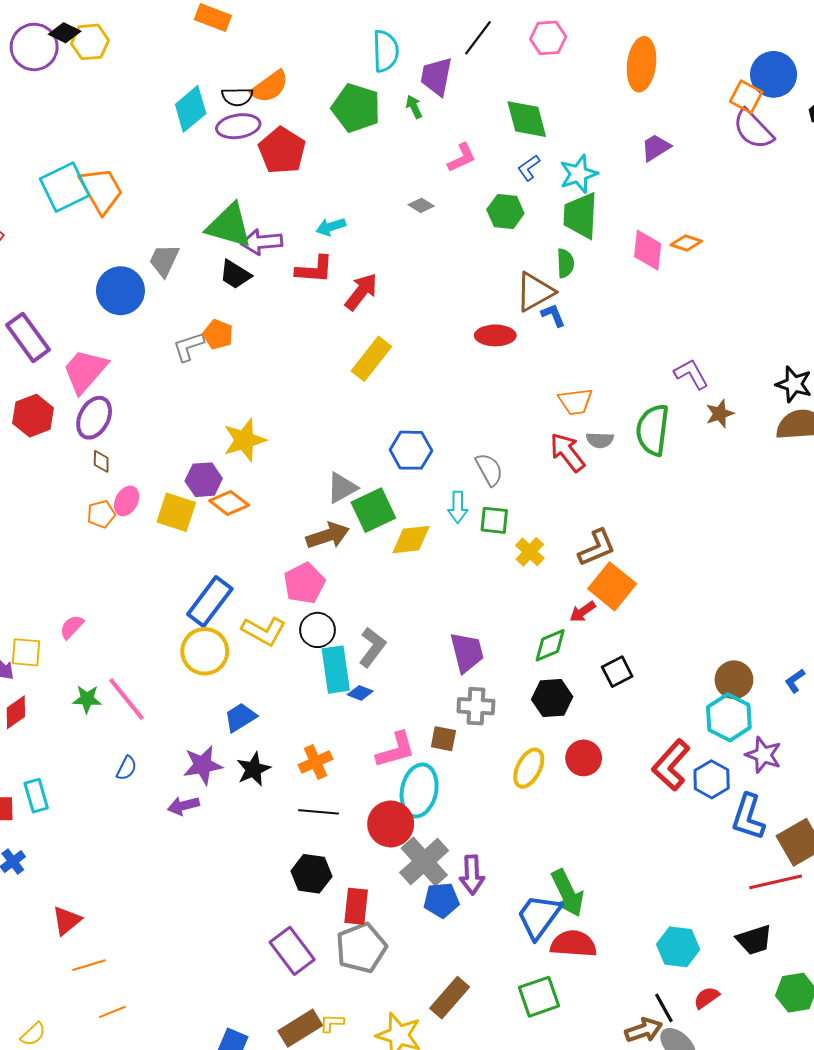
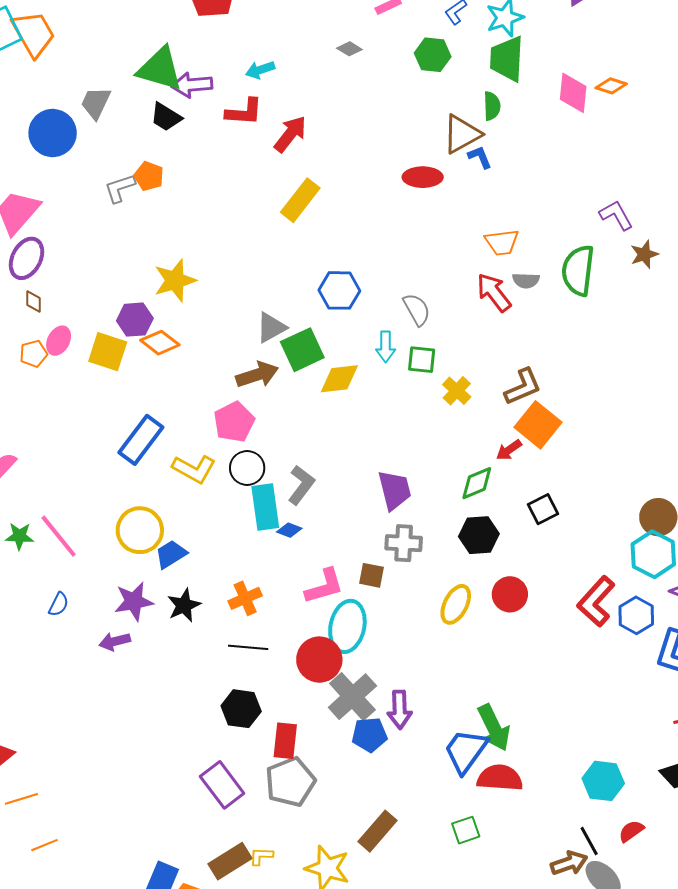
yellow circle: (205, 651) -> (140, 530), moved
green square: (539, 997) -> (466, 830), size x0.7

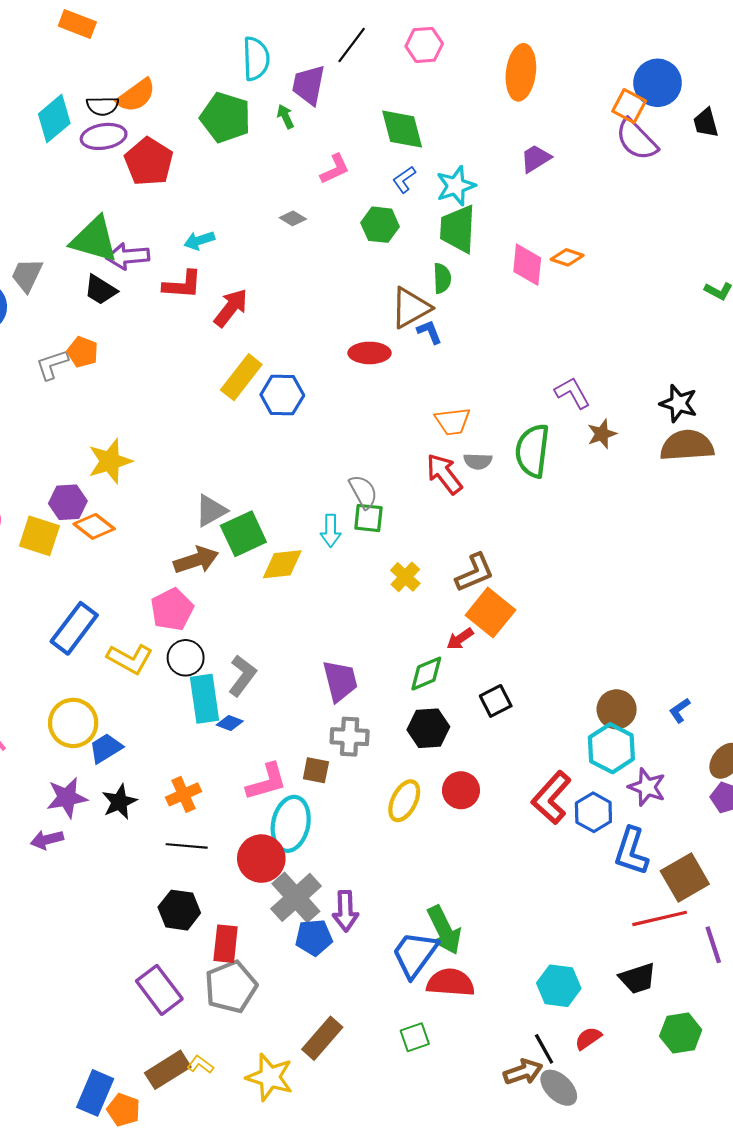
blue hexagon: (339, 290) -> (282, 395), moved
green square: (422, 360) -> (368, 518), moved
yellow L-shape: (261, 856) -> (200, 1065), turned 35

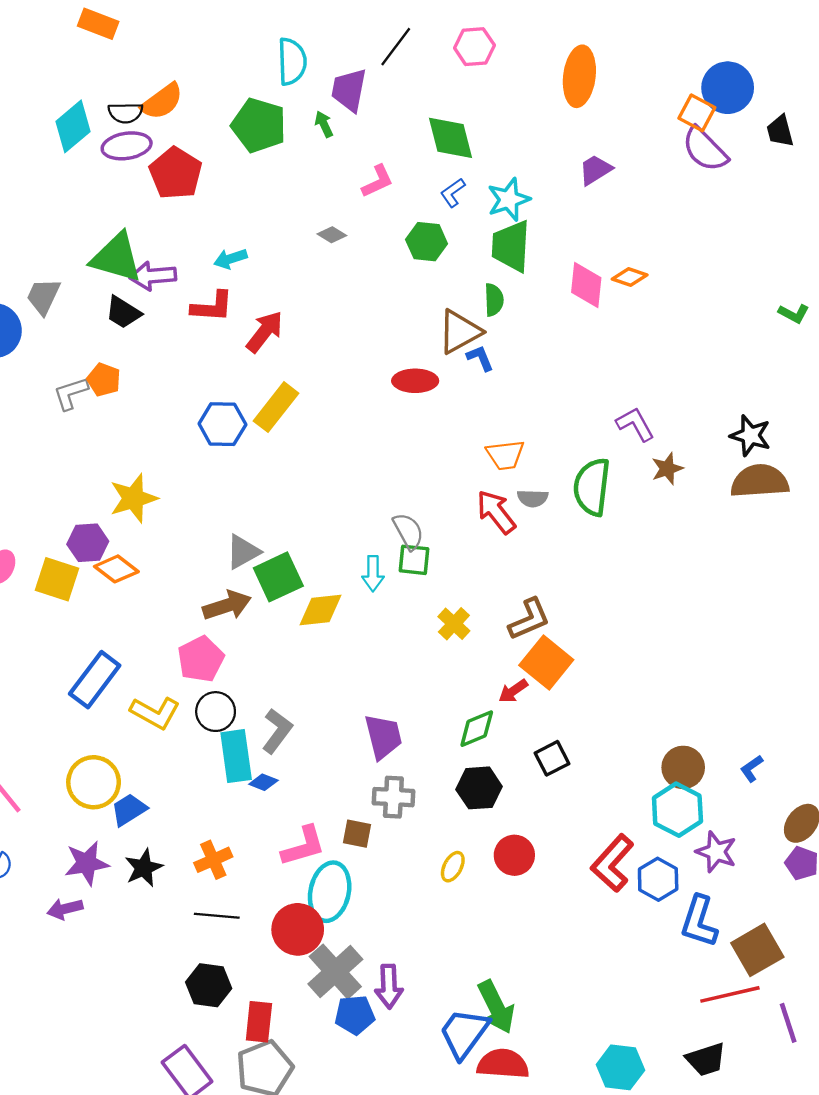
blue hexagon: (282, 395) -> (222, 424), moved
yellow ellipse: (404, 801) -> (453, 867), size x0.7

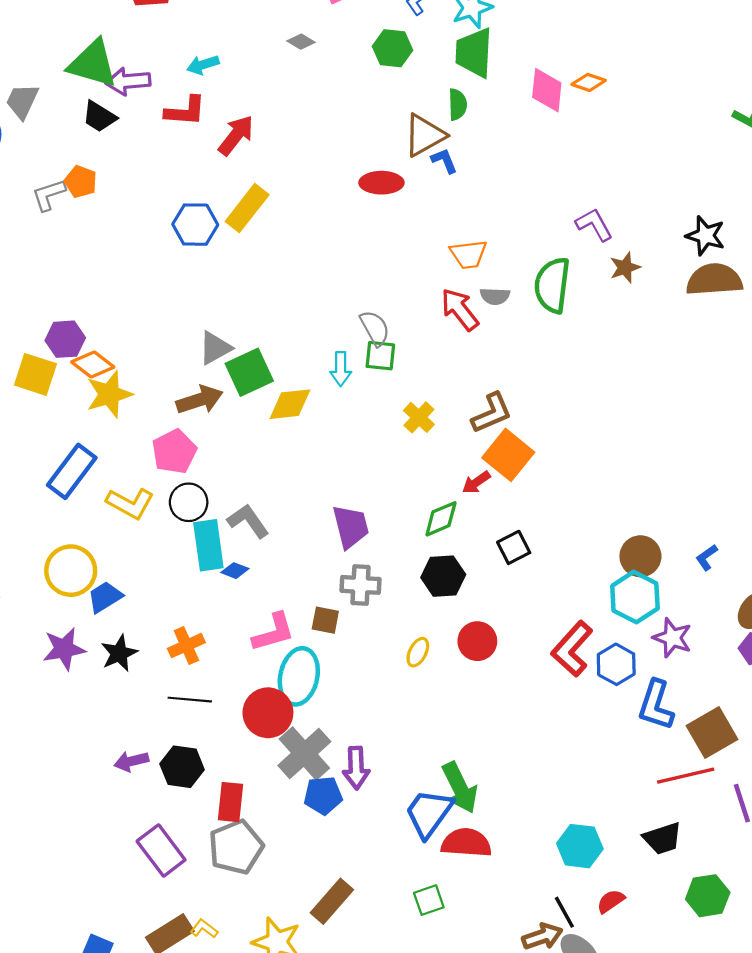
yellow star: (133, 498) -> (109, 394), moved
gray L-shape: (277, 731) -> (248, 521), turned -72
purple arrow: (65, 909) -> (131, 761), moved

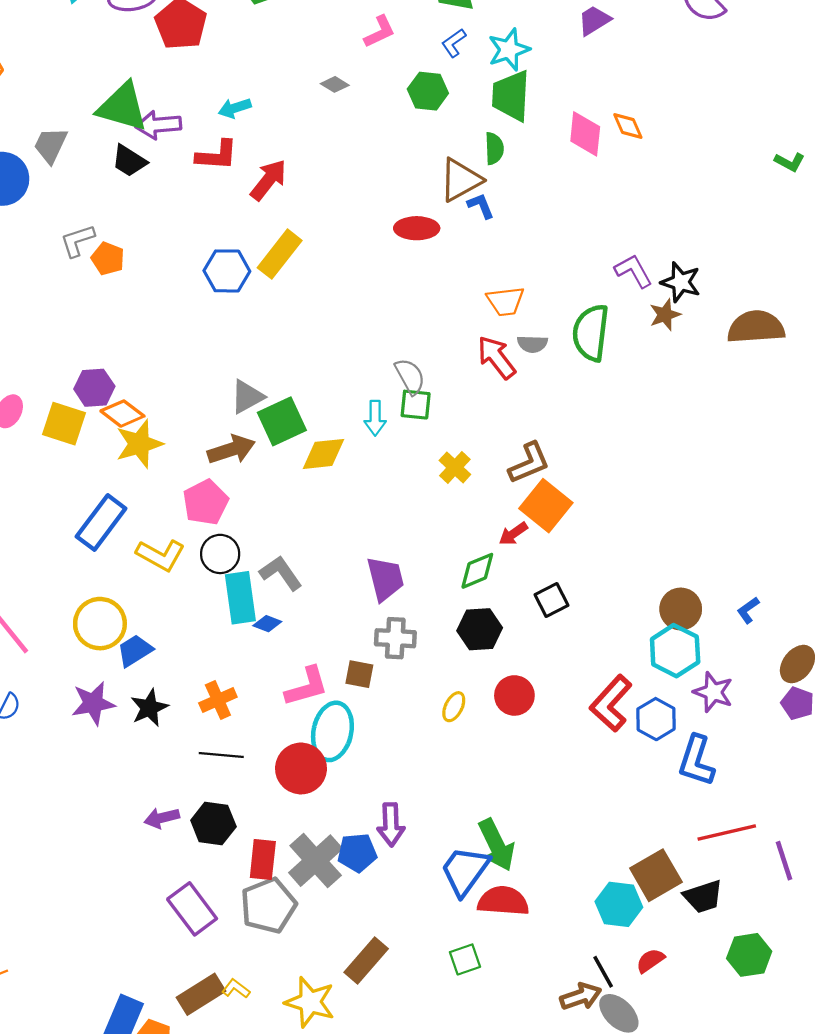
orange diamond: (589, 82) -> (628, 126), turned 48
orange pentagon: (81, 182) -> (108, 259), moved
black star: (705, 236) -> (681, 282), moved
brown square: (712, 733) -> (656, 875), moved
gray cross: (304, 754) -> (316, 861), moved

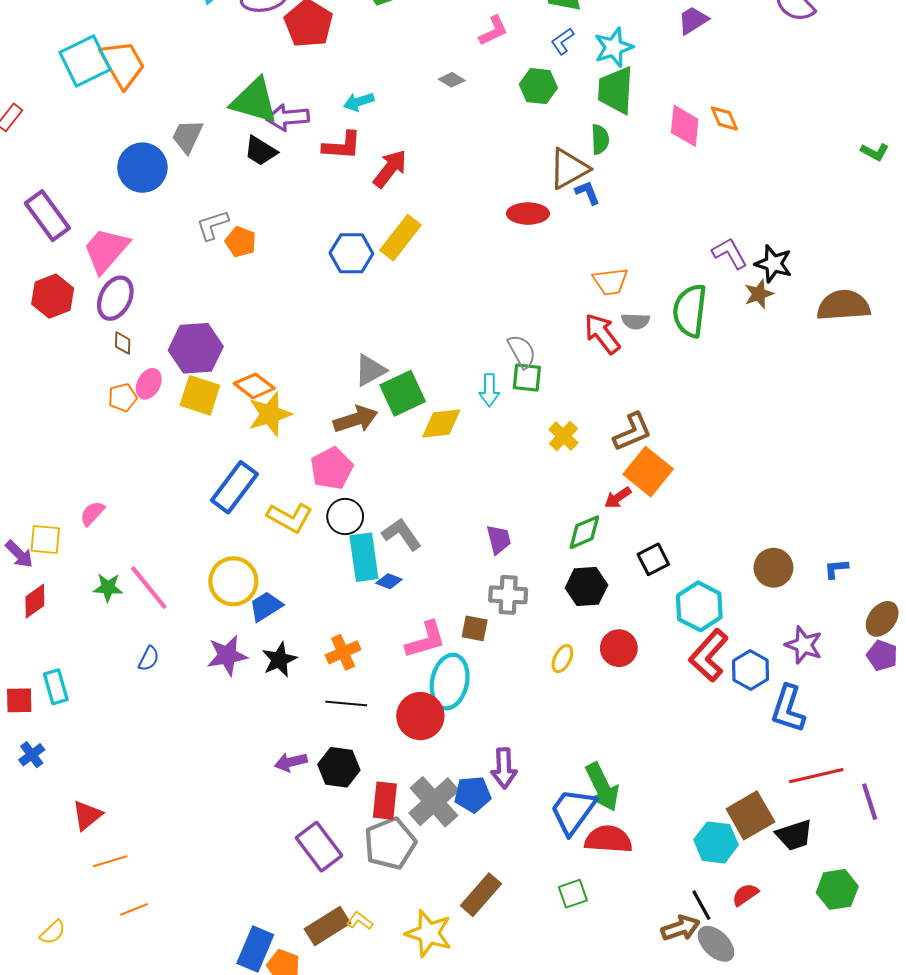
purple hexagon: (94, 388) -> (196, 348), moved, size x1.4
purple trapezoid: (385, 579) -> (499, 539), size x0.7
blue L-shape: (748, 610) -> (836, 569), turned 30
cyan hexagon: (675, 651) -> (699, 606), moved

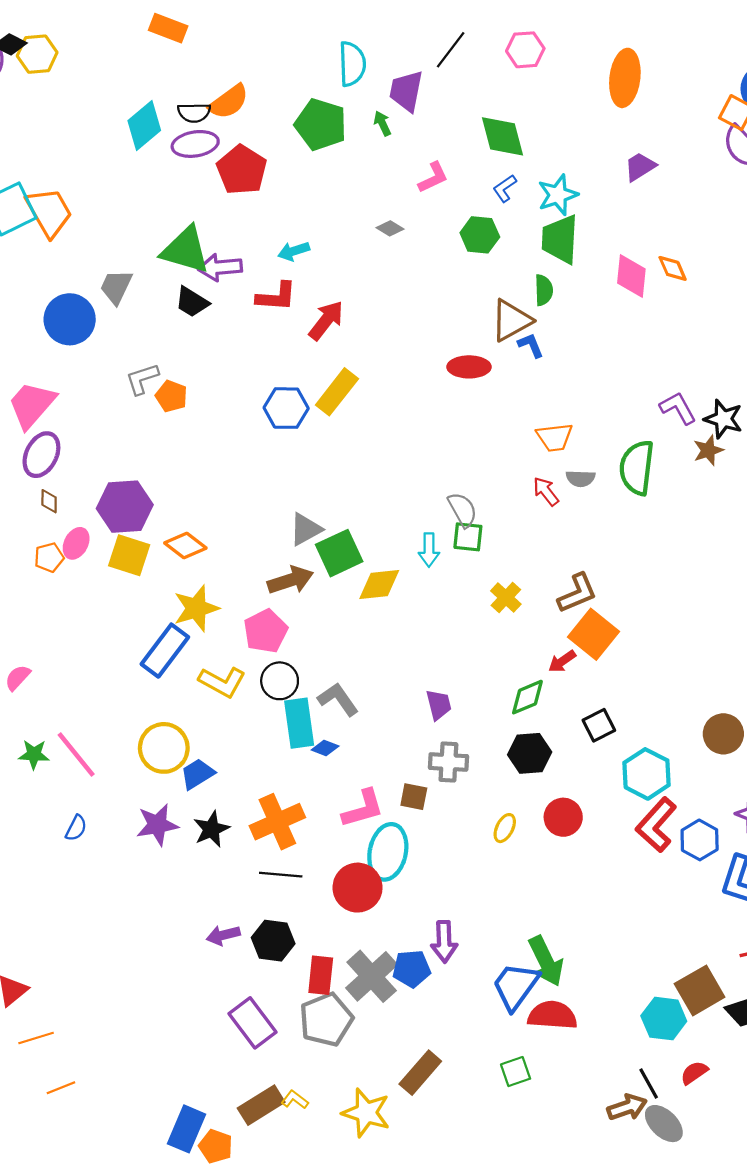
red arrow: (602, 334) -> (546, 491), size x0.7
yellow star: (270, 414) -> (196, 608), moved
orange cross: (343, 652) -> (277, 822), size x1.5

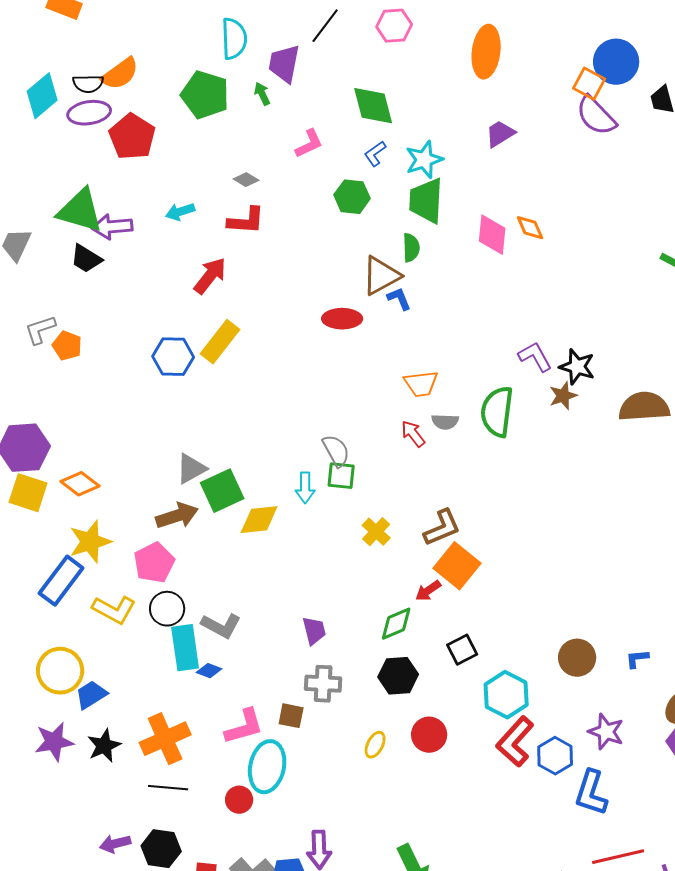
gray diamond: (390, 228) -> (246, 180), moved
red L-shape: (276, 297) -> (246, 221), moved
gray L-shape: (338, 699) -> (221, 626), turned 153
red circle: (358, 888) -> (239, 800), size x0.6

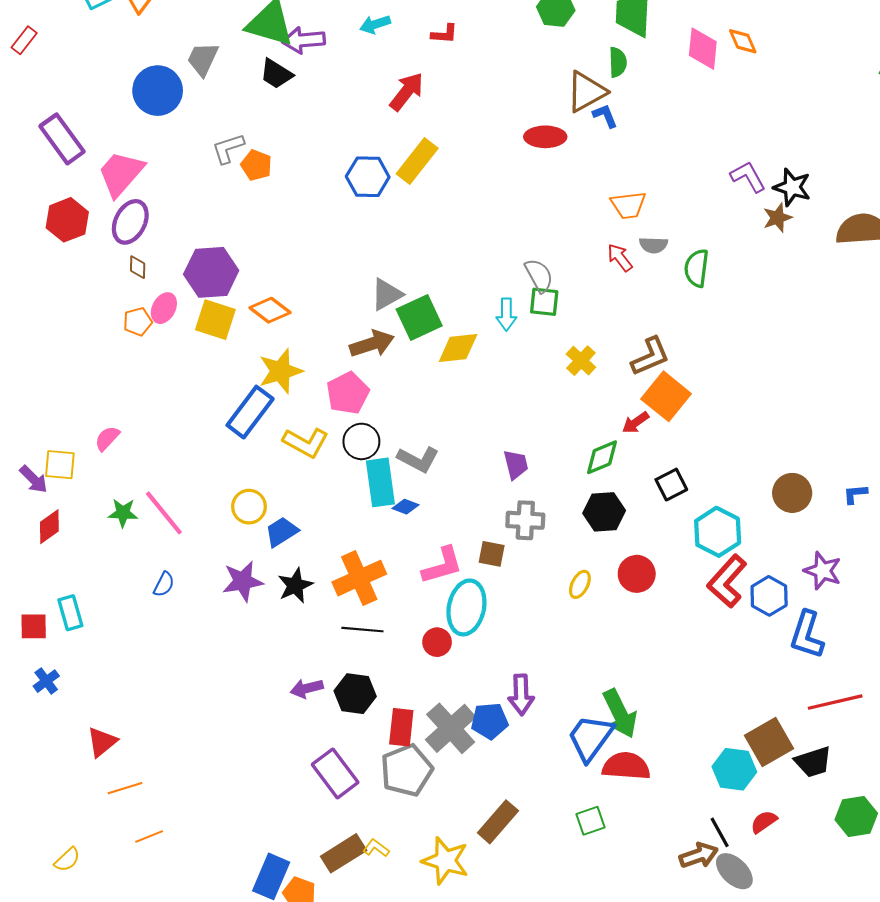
red L-shape: (246, 221) -> (444, 34), size x0.7
green semicircle: (497, 412) -> (697, 268), moved, size x0.7
yellow circle: (60, 671) -> (249, 507), size x0.7

